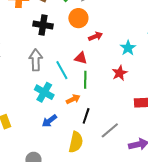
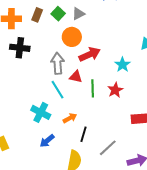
black cross: (43, 25) -> (20, 48), moved
red arrow: (96, 36) -> (90, 54), size x1.5
gray arrow: (36, 60) -> (58, 63), moved
green line: (85, 80) -> (93, 88), moved

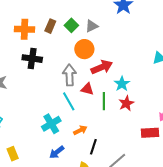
cyan star: (122, 65) -> (122, 84), moved
cyan cross: (41, 112) -> (51, 124), turned 30

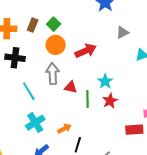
gray triangle: (92, 26) -> (122, 32), moved
orange circle: (84, 49) -> (56, 45), moved
red arrow: (102, 67) -> (86, 51), moved
cyan line: (69, 101) -> (29, 91), moved

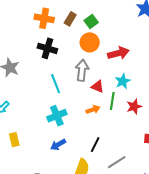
cyan star: (105, 81) -> (123, 81), moved
orange arrow: (64, 129) -> (93, 110), moved

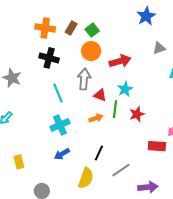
yellow rectangle: (14, 140) -> (19, 162), moved

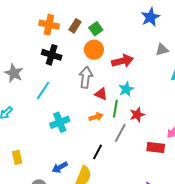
cyan line: (58, 93) -> (43, 90), moved, turned 54
blue arrow: (62, 154) -> (60, 167), moved
gray line: (121, 170) -> (120, 133), moved, turned -30

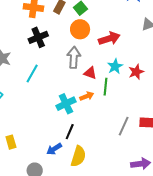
black cross: (52, 55) -> (38, 37), turned -36
red star: (137, 115) -> (136, 72), moved
cyan cross: (60, 122) -> (66, 104), moved
gray line: (120, 133) -> (124, 126), moved
black line: (97, 152) -> (70, 132), moved

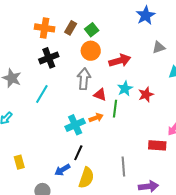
gray line: (124, 126) -> (123, 167), moved, turned -30

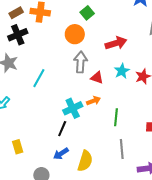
brown rectangle: (71, 28) -> (16, 13), moved, turned 32
orange circle: (91, 51) -> (75, 34), moved
black cross: (49, 58) -> (18, 35), moved
green line: (115, 109) -> (116, 117), moved
black line: (78, 153) -> (62, 129), moved

